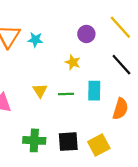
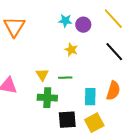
cyan star: (35, 40) -> (65, 21), moved
cyan rectangle: (94, 91) -> (90, 97), moved
green cross: (34, 140) -> (47, 98), moved

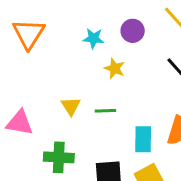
cyan star: (65, 21) -> (93, 38), moved
green cross: (47, 98) -> (59, 157), moved

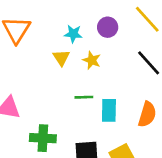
yellow triangle: (71, 106) -> (61, 58), moved
cyan rectangle: (143, 139) -> (109, 110), moved

